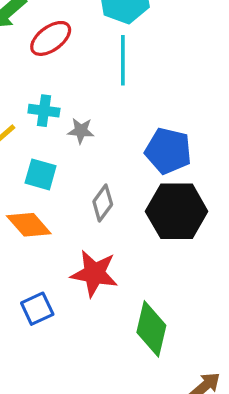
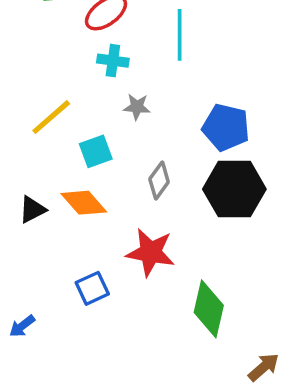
cyan cross: (44, 111) -> (113, 61), moved
cyan square: (41, 174) -> (96, 151), turned -36

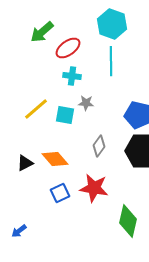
cyan square: (96, 151) -> (65, 115), moved, turned 30
blue square: (92, 288) -> (60, 193), moved

